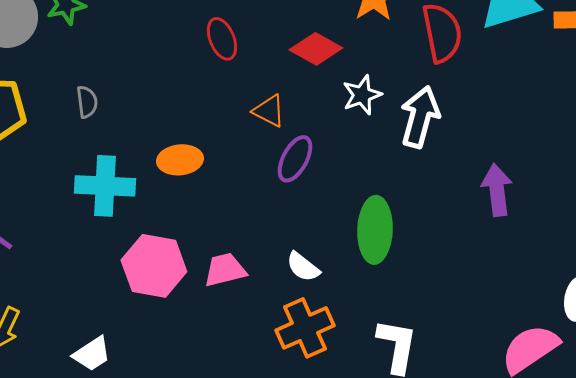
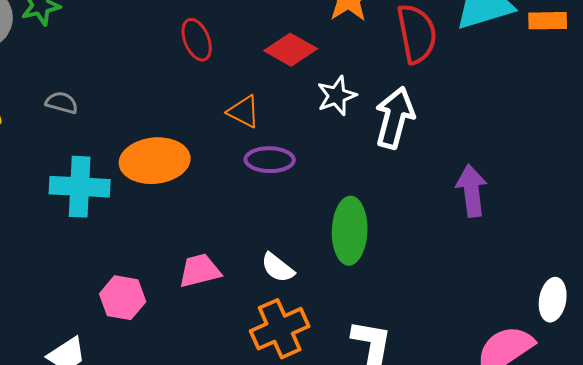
gray semicircle: (87, 102) -> (62, 103), turned -68
purple ellipse: (295, 159) -> (270, 160), turned 63
orange ellipse: (180, 160) -> (155, 161), size x1.5
pink hexagon: (154, 266) -> (123, 298), moved, size x0.7

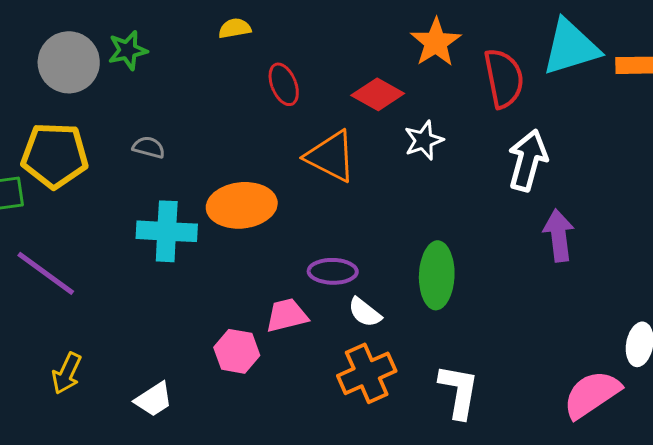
orange triangle: (244, 112) -> (331, 156), size x1.6
white arrow: (395, 118) -> (528, 160), moved
purple ellipse: (270, 160) -> (333, 271), moved
pink hexagon: (123, 298) -> (237, 351), moved

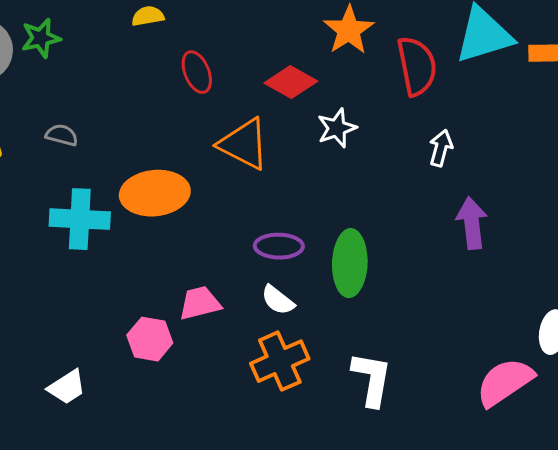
white arrow: (528, 160) -> (441, 148), size x0.6
purple ellipse: (333, 271) -> (279, 246), moved

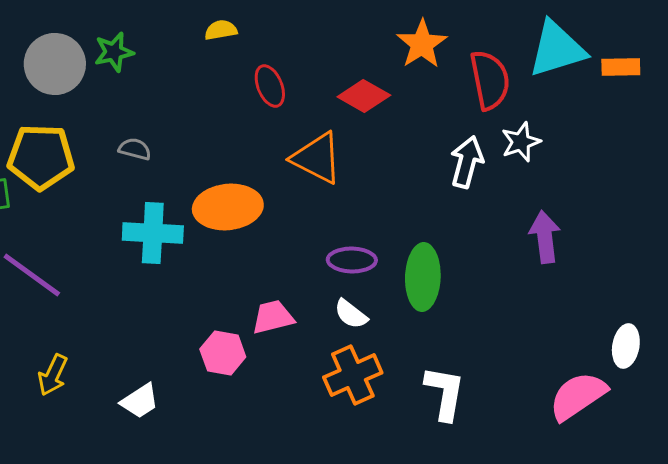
white star: (337, 128) -> (521, 142), moved
white arrow: (441, 148) -> (467, 162), moved, size x1.4

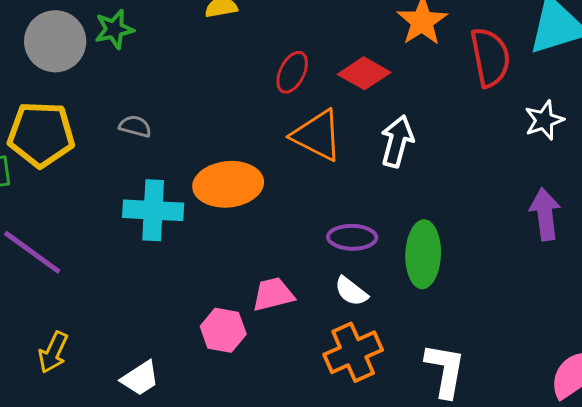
red ellipse: (270, 86) -> (292, 72), moved, turned 48
white star: (521, 142) -> (544, 120), moved
white arrow: (467, 162) -> (397, 141), moved

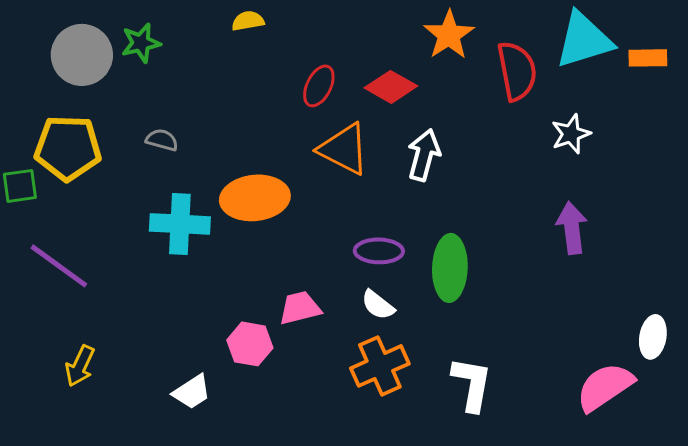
white trapezoid: (140, 378) -> (192, 392), moved

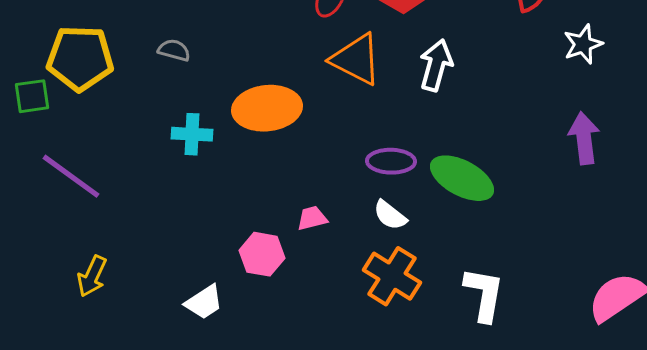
cyan cross: (180, 224) -> (192, 134), size x0.7
green ellipse: (450, 268) -> (462, 178), turned -64
pink trapezoid: (300, 308) -> (312, 218), size x0.7
orange cross: (380, 366) -> (392, 276), turned -34

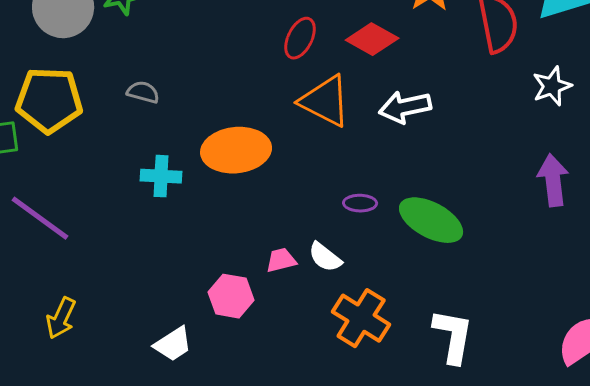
white arrow: (436, 65) -> (405, 107), turned -117
purple ellipse: (391, 161) -> (360, 203), size x0.7
white semicircle: (390, 215) -> (325, 257), moved

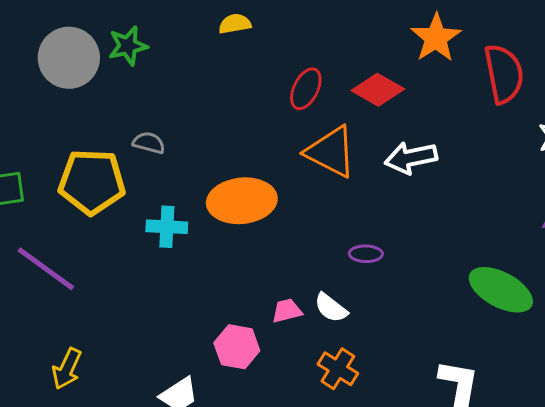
yellow pentagon: (49, 100) -> (92, 182), moved
green ellipse: (431, 220) -> (501, 290), moved
orange cross: (361, 318) -> (338, 369), moved, size x0.7

